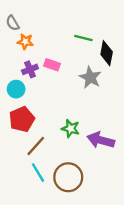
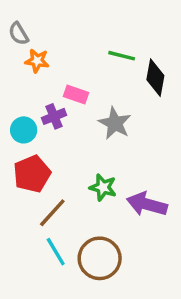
purple cross: (30, 69) -> (54, 116), moved
gray star: (90, 77) -> (115, 123), moved

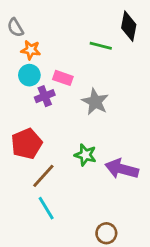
black diamond: (155, 78) -> (129, 26), moved
cyan circle: (24, 130) -> (29, 75), moved
brown circle: (100, 258) -> (106, 233), moved, size x0.6

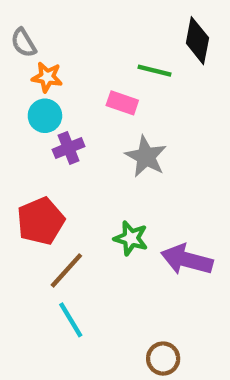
pink rectangle: (63, 78) -> (122, 103), moved

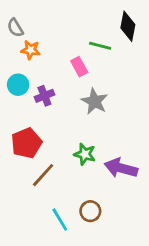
pink rectangle: (122, 103) -> (79, 67), turned 42
cyan circle: (45, 116) -> (18, 85), moved
cyan line: (71, 320) -> (60, 220), moved
brown circle: (163, 359) -> (90, 211), moved

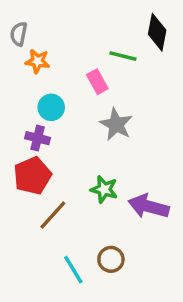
gray semicircle: (15, 28) -> (19, 34), turned 42
cyan circle: (18, 85) -> (51, 107), moved
purple cross: (44, 96) -> (38, 138), moved, turned 36

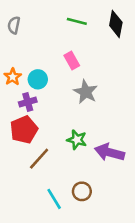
green line: (123, 56) -> (77, 21), moved
orange star: (38, 61) -> (13, 77), moved, turned 30
purple cross: (38, 138) -> (28, 102), turned -30

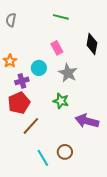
black diamond: (116, 24) -> (92, 44), moved
cyan circle: (38, 79) -> (39, 68), moved
green star: (77, 140) -> (61, 101), moved

